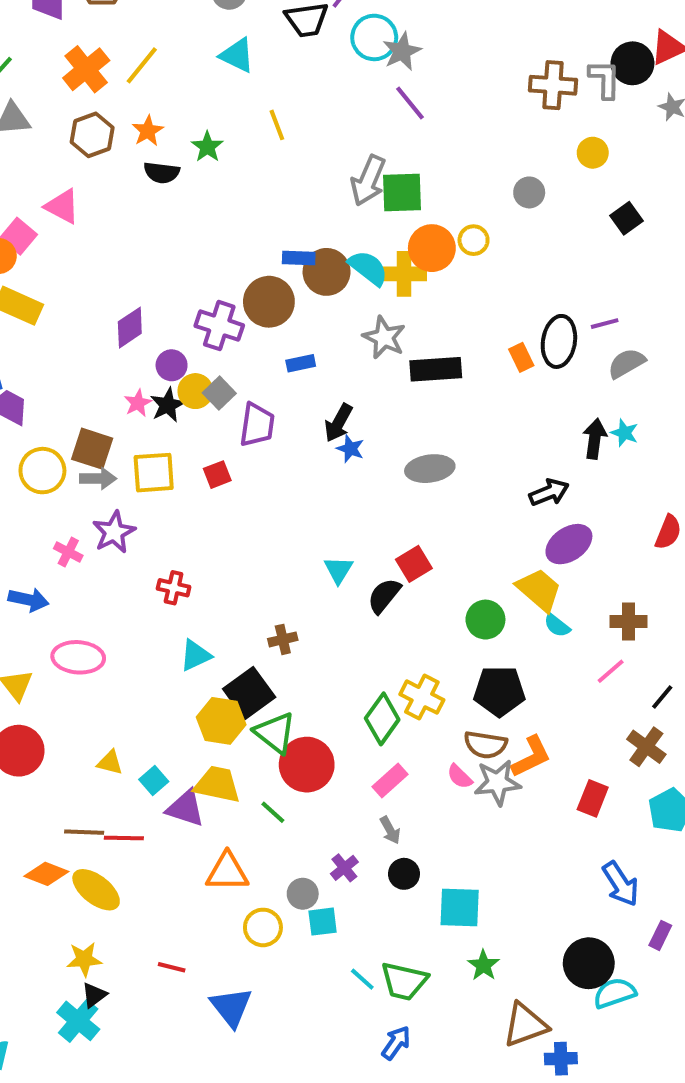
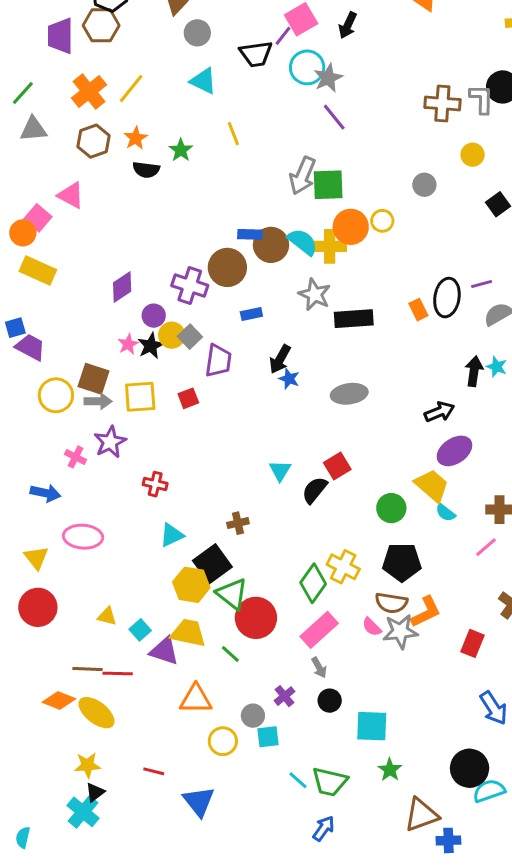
pink rectangle: (390, 780) -> (319, 630), size x1.4

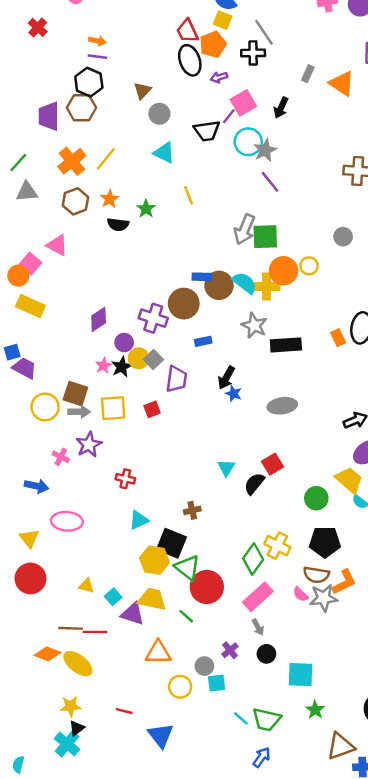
black square: (212, 564) -> (172, 543), turned -32

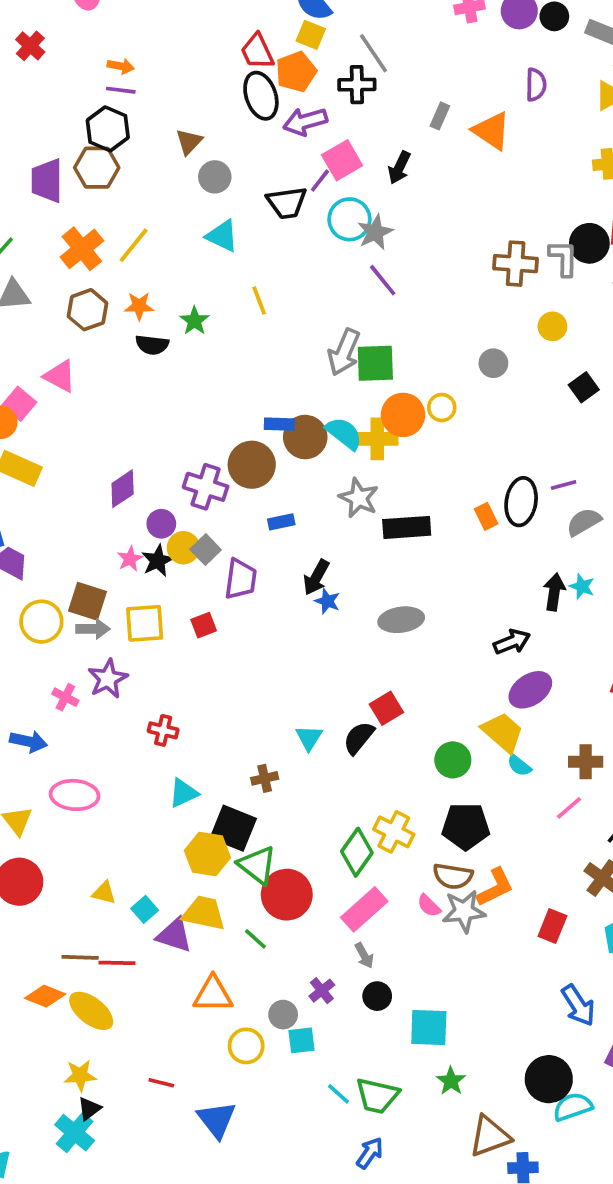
purple arrow: (219, 77) -> (305, 122), size x1.6
orange star: (110, 199) -> (139, 306), turned 30
cyan triangle: (226, 468) -> (309, 738), moved

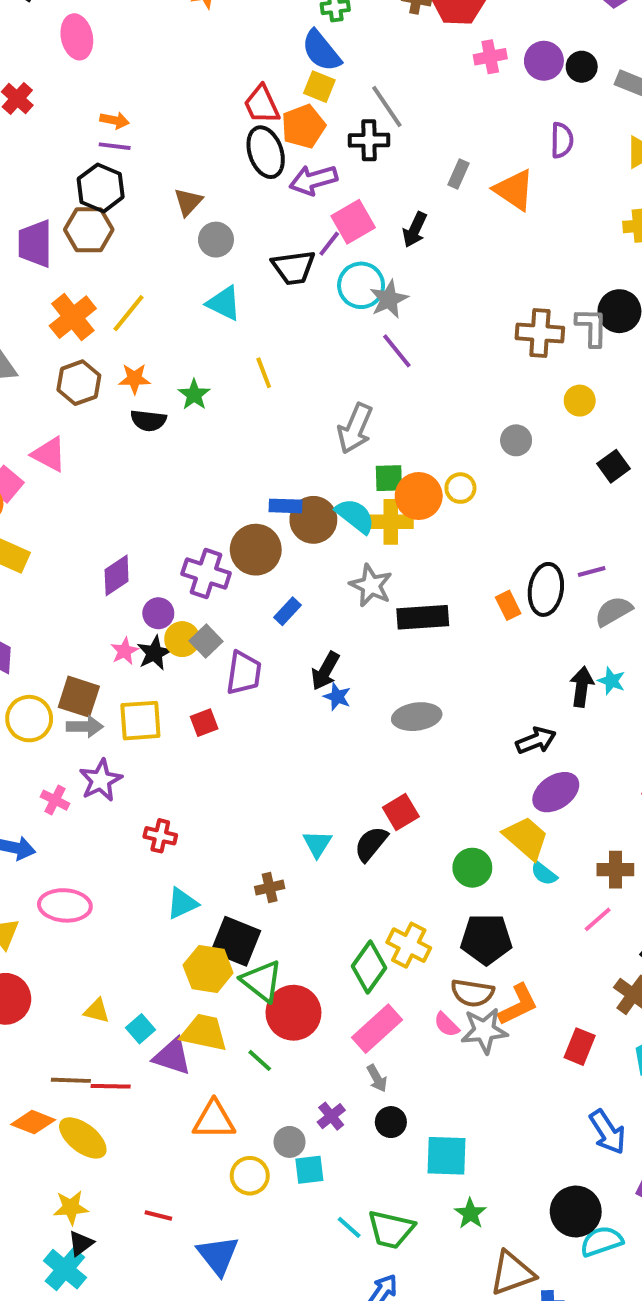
green square: (375, 363) -> (389, 478), moved, size x0.7
blue rectangle: (281, 522) -> (288, 611), turned -35

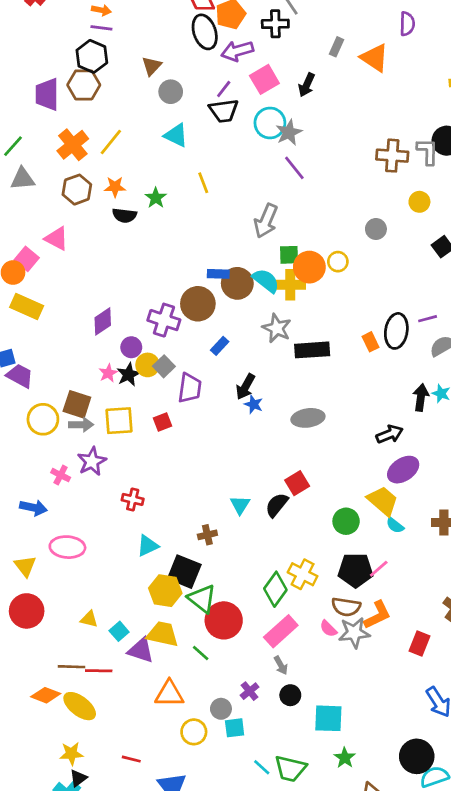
purple line: (329, 244) -> (224, 89), moved
pink line: (598, 919) -> (379, 569), moved

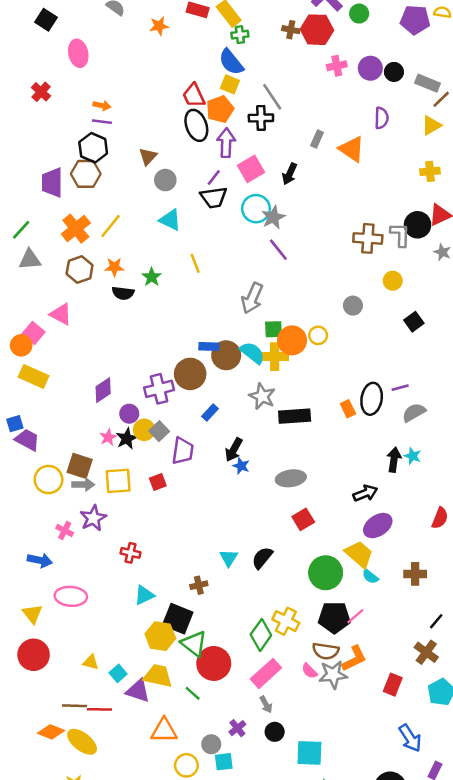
purple arrow: (237, 51) -> (226, 143), turned 108
purple cross: (164, 320) -> (159, 389), turned -32
red square: (297, 483) -> (303, 519), moved
green circle: (346, 521) -> (326, 573), size x1.4

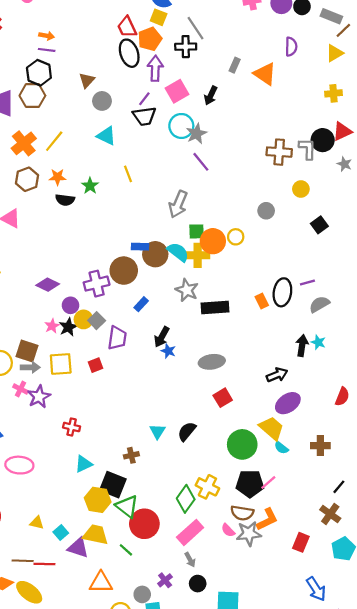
purple diamond: (103, 390) -> (48, 285), turned 60
pink cross: (65, 530) -> (20, 389), moved

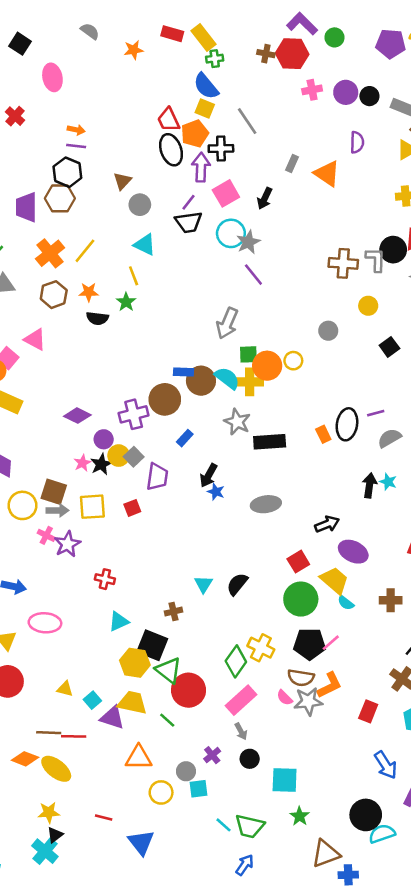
black cross: (186, 47) -> (221, 149), moved
yellow line: (128, 174) -> (134, 276), moved
black arrow: (277, 375) -> (327, 524), moved
red square: (223, 398) -> (298, 562), moved
purple ellipse: (288, 403) -> (353, 552), turned 60

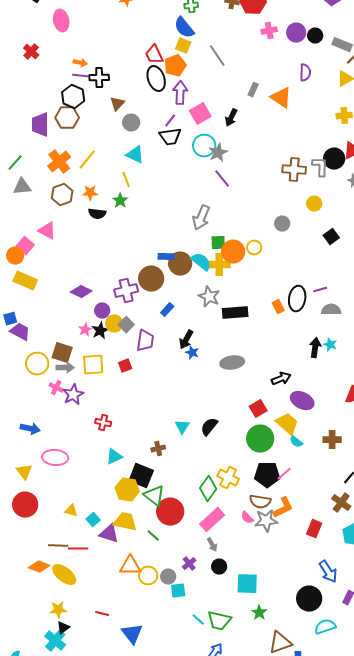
black cross: (221, 149) -> (99, 78), moved
gray semicircle: (389, 438) -> (331, 310), turned 30
yellow circle: (161, 792) -> (148, 576), moved
black circle: (366, 815) -> (309, 599), moved

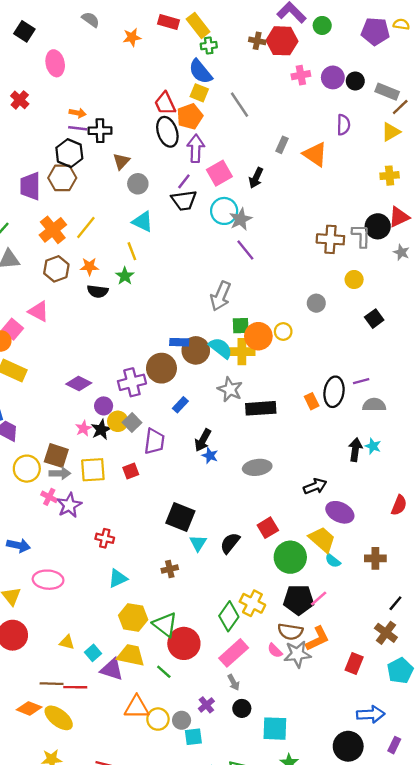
red square: (258, 409) -> (268, 528), moved
black square: (141, 476) -> (180, 517), moved
blue arrow: (328, 572) -> (371, 714), turned -60

